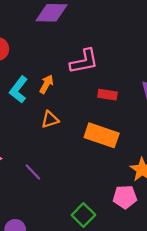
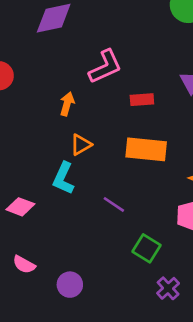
cyan L-shape: (19, 90) -> (63, 178), moved
purple line: (33, 172) -> (114, 204), moved

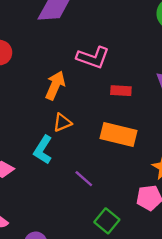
pink L-shape: (105, 67) -> (93, 58), turned 36
orange arrow: (67, 104) -> (55, 85), size x1.4

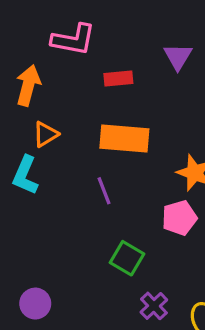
purple line: (84, 179) -> (104, 191), moved, turned 36

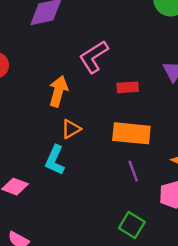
pink L-shape: (73, 40) -> (94, 57), turned 136
purple line: (104, 191) -> (133, 171), moved

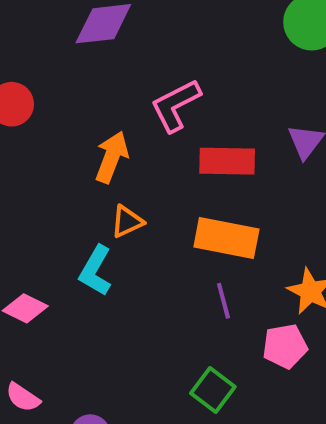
red rectangle: (128, 87) -> (227, 161), size x1.5

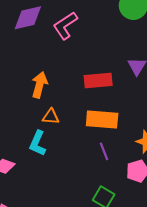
pink L-shape: (176, 105) -> (65, 25), moved
orange triangle: (127, 222) -> (51, 117), turned 36

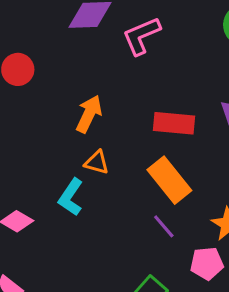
orange rectangle: (102, 120) -> (169, 180), turned 36
purple line: (104, 151) -> (164, 226), turned -30

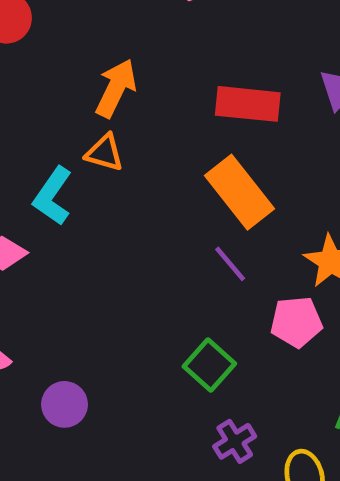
orange triangle: (97, 163) -> (105, 153), moved
cyan L-shape: (71, 197) -> (53, 196), moved

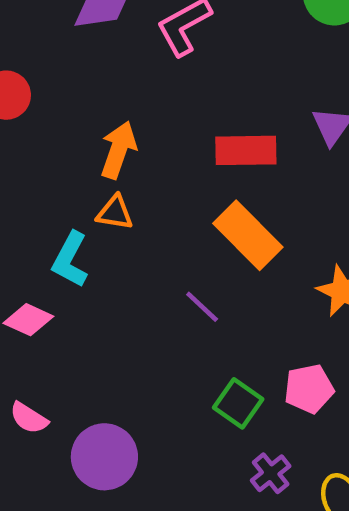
purple line: (230, 264) -> (202, 307), moved
pink pentagon: (296, 322) -> (309, 389), moved
purple circle: (64, 404) -> (104, 457), size x1.5

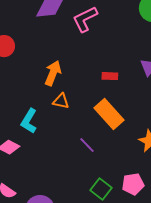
red rectangle: (246, 150) -> (110, 76), size x0.6
orange triangle: (115, 213) -> (61, 101), moved

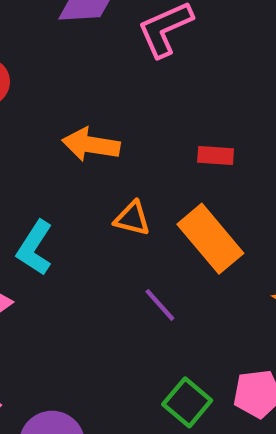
orange arrow: (53, 73) -> (91, 145), turned -105
orange triangle: (61, 101) -> (132, 218), moved

